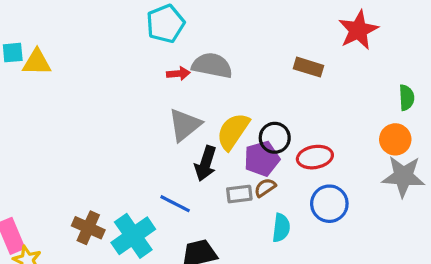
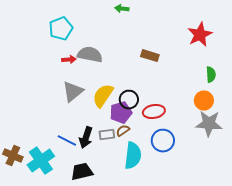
red star: (358, 30) -> (200, 35), moved
black arrow: (206, 164) -> (86, 138), moved
cyan semicircle: (281, 228) -> (133, 156), size x1.5

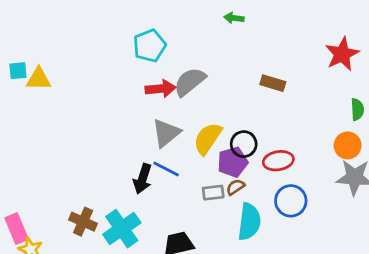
gray semicircle: (90, 55) -> (190, 82), turned -50
red arrow: (69, 60) -> (161, 89), size x1.5
black arrow: (86, 138) -> (143, 179), moved
blue line: (67, 141) -> (166, 169), moved

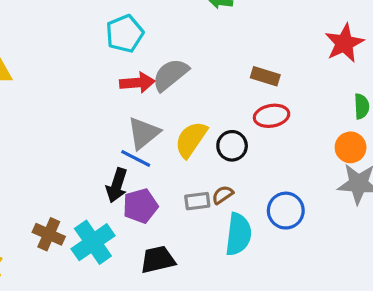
red ellipse: (278, 161) -> (272, 116), moved
purple pentagon: (233, 162) -> (140, 206), moved
blue line: (166, 169) -> (136, 158), moved

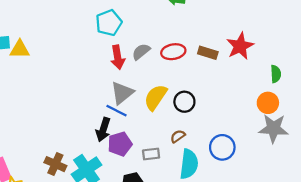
red star: (344, 43) -> (240, 46), moved
gray semicircle: (170, 75) -> (141, 52), size x0.7
red arrow: (137, 83) -> (118, 57), turned 85
red ellipse: (272, 116) -> (173, 52), moved
gray rectangle: (197, 201) -> (151, 154), moved

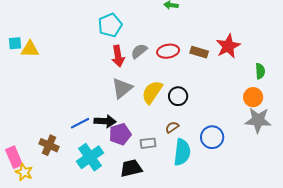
blue line: (117, 111) -> (80, 123), moved, turned -54
black arrow: (103, 130) -> (105, 121), turned -105
brown cross: (55, 164) -> (49, 145), moved

